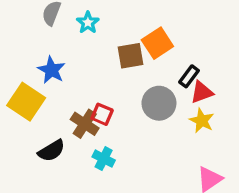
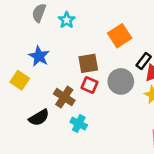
brown square: (131, 56) -> (88, 63), moved
yellow square: (26, 102) -> (20, 80), size x0.7
red square: (102, 114) -> (90, 85), moved

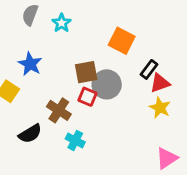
orange square: (120, 36) -> (122, 41), turned -30
gray circle: (121, 81) -> (107, 84), moved

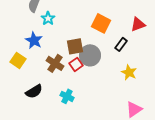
cyan star: (62, 23) -> (48, 18), moved
red triangle: (160, 83) -> (138, 24), moved
red square: (87, 97) -> (76, 64), turned 32
brown cross: (59, 110) -> (55, 63), moved

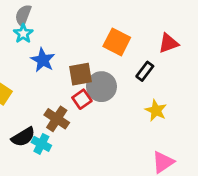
cyan star: (48, 18) -> (23, 34), moved
blue star: (34, 40) -> (43, 60), moved
brown cross: (55, 63) -> (57, 119), moved
cyan cross: (67, 96) -> (41, 144), moved

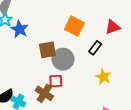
blue star: (43, 60) -> (19, 29), moved
red square: (82, 99) -> (56, 81), moved, turned 32
brown cross: (57, 119) -> (44, 93), moved

